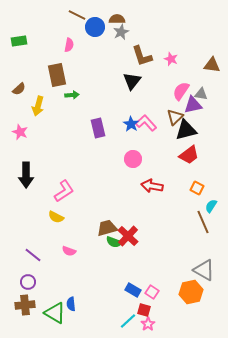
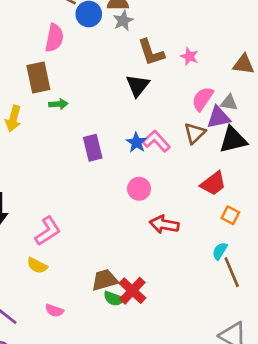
pink semicircle: (69, 45) -> (54, 38), size x1.5
black triangle: (186, 130) -> (233, 140), moved
orange square: (197, 188) -> (230, 215), moved
cyan semicircle: (211, 206) -> (220, 251), moved

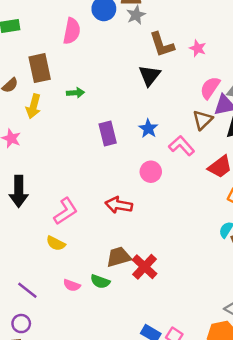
brown rectangle: (38, 78) -> (40, 68), moved
pink L-shape: (156, 141) -> (182, 146), moved
red arrow: (164, 224) -> (119, 205), moved
green semicircle: (114, 299) -> (100, 282), moved

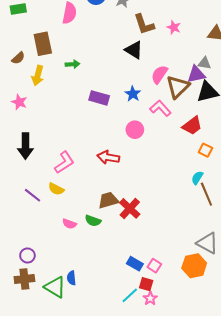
black triangle: (150, 75) -> (134, 50), turned -36
pink semicircle: (210, 88) -> (159, 74), moved
brown triangle: (203, 120) -> (178, 87), size x1.4
purple rectangle: (108, 133) -> (99, 98), turned -60
purple line: (27, 290) -> (33, 195), moved

